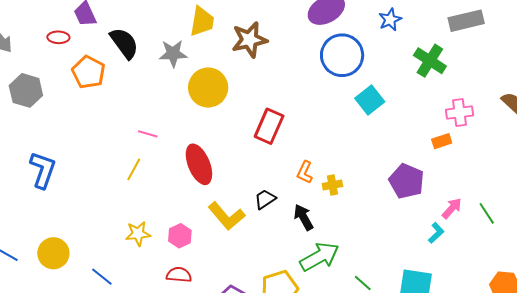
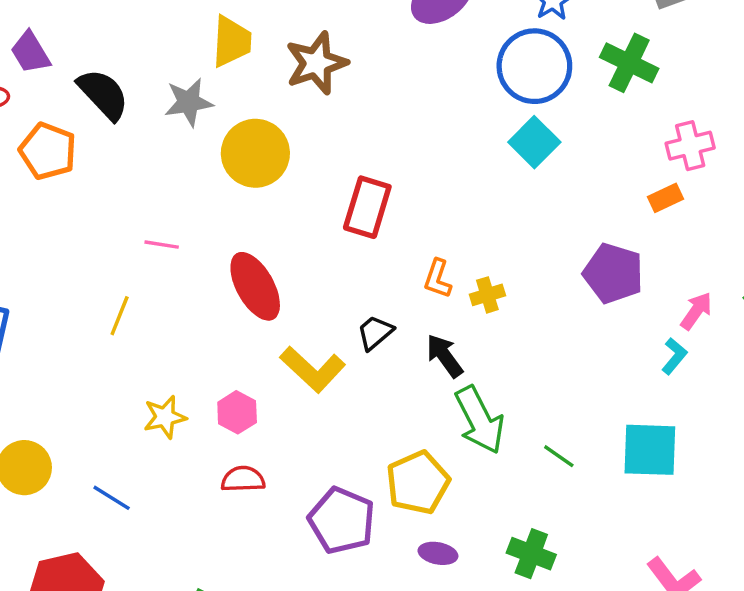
blue circle: (342, 55) -> (534, 66), moved
yellow line: (134, 169) -> (120, 316), moved
green arrow: (319, 257) -> (480, 420), turned 99

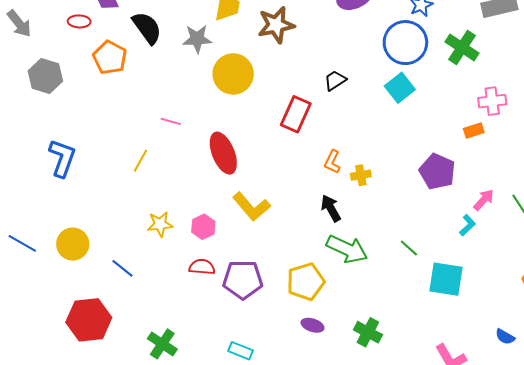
black trapezoid: (375, 333) -> (335, 80), moved
green arrow: (480, 420) -> (347, 249), turned -45
green line: (559, 456) -> (409, 248), moved
purple pentagon: (342, 520) -> (243, 280), moved, turned -30

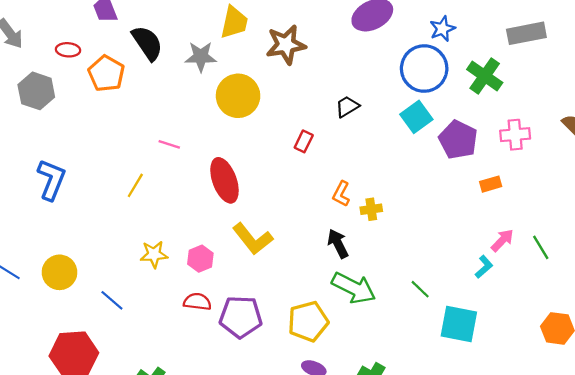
red ellipse: (79, 21) -> (68, 50), moved
red rectangle: (296, 114) -> (304, 141), size x0.6
orange rectangle: (474, 130) -> (491, 184), moved
purple pentagon: (437, 172) -> (458, 140), moved

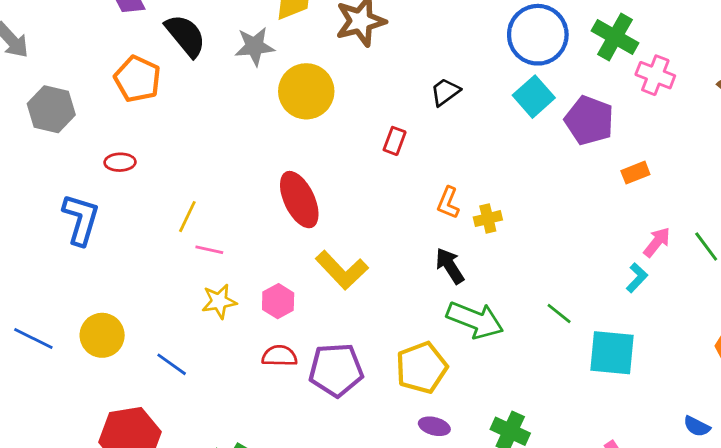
red ellipse: (68, 50) -> (120, 162), moved
pink cross: (515, 135) -> (655, 75), moved, turned 32
pink line: (169, 144) -> (209, 250), moved

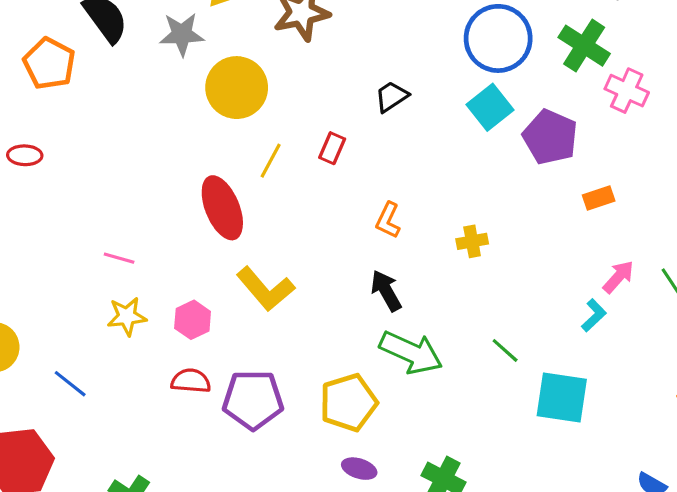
yellow line: (187, 217) -> (271, 161), moved
yellow cross: (488, 219) -> (472, 241), moved

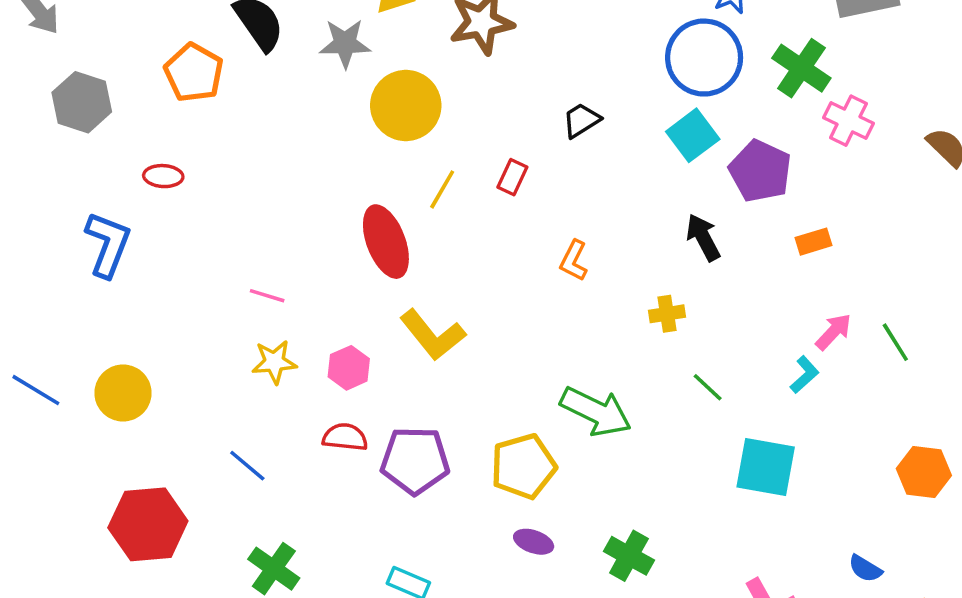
yellow cross: (472, 241) -> (667, 314), moved
black arrow: (386, 291) -> (703, 237), moved
green line: (505, 350) -> (708, 387), moved
blue line: (70, 384) -> (247, 466), moved

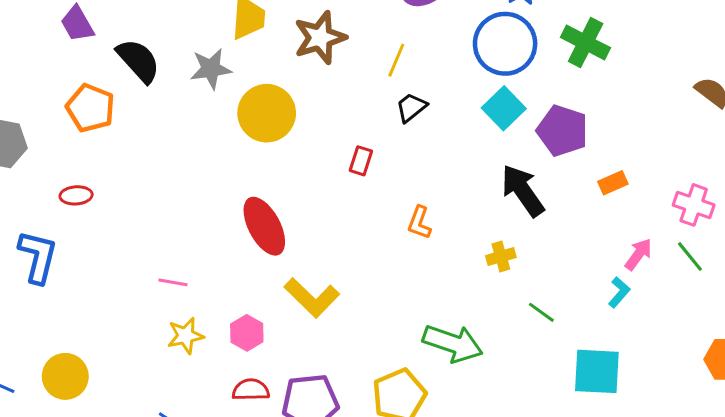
pink cross: (848, 121) -> (694, 205), moved
yellow line: (442, 189) -> (396, 60), moved
black arrow: (703, 237) -> (523, 191), size x1.4

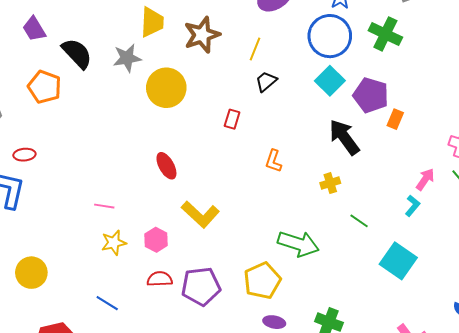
orange rectangle: (613, 183) -> (395, 119), moved, turned -42
red ellipse: (76, 195) -> (24, 155), moved
red ellipse: (264, 226) -> (166, 166), size x0.7
cyan square: (597, 371) -> (398, 261), turned 33

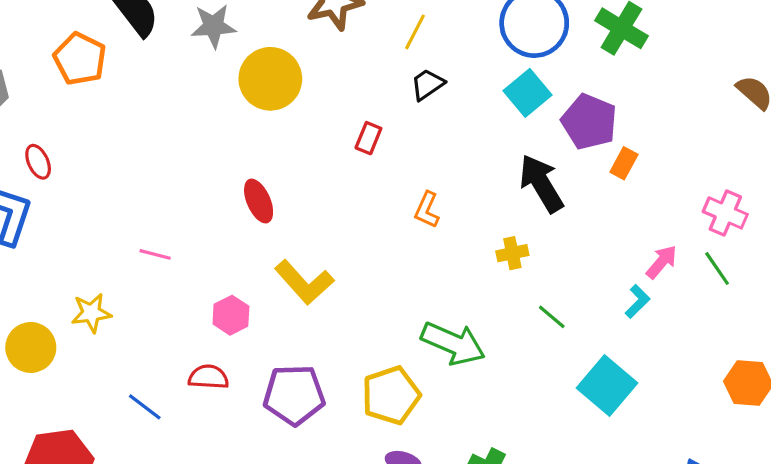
red ellipse: (24, 155) -> (38, 162), turned 65
yellow star: (114, 243) -> (91, 313), moved
red semicircle: (160, 279) -> (208, 377), moved

